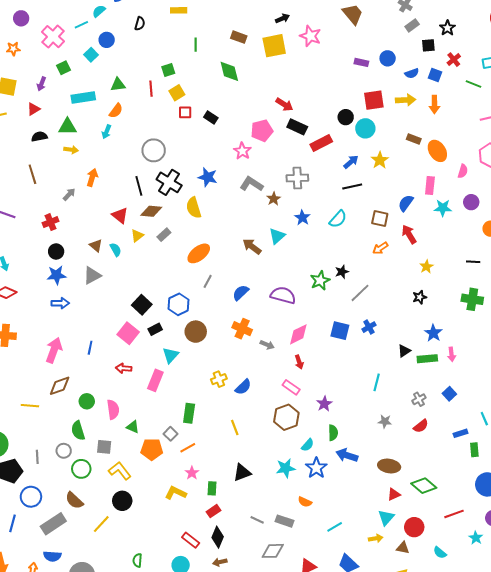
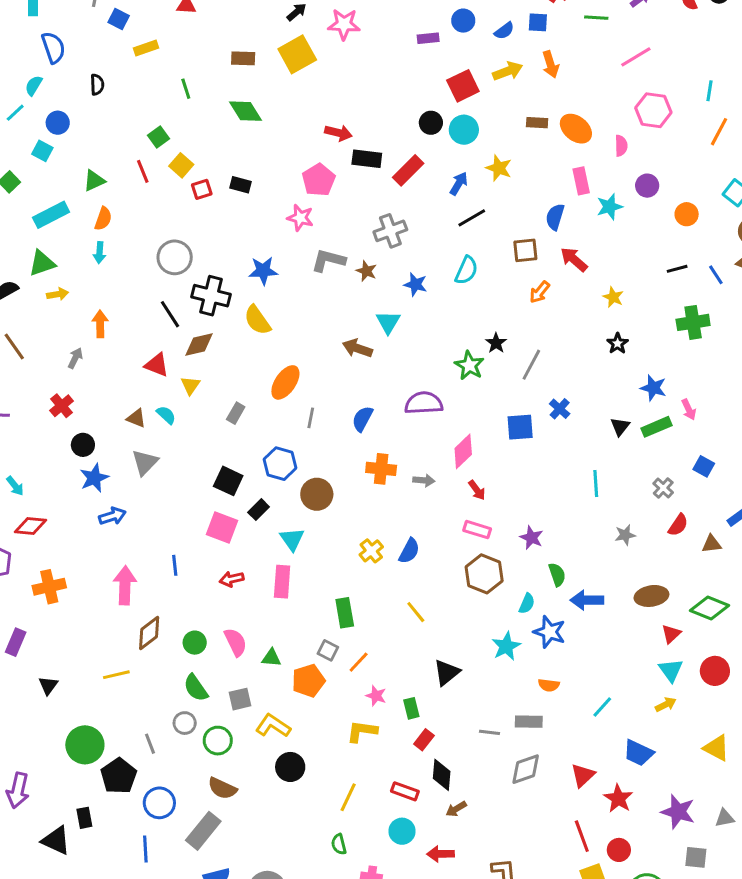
gray rectangle: (164, 235) -> (236, 413), moved
yellow line: (101, 524) -> (348, 797), moved
brown triangle: (403, 548) -> (712, 544), moved

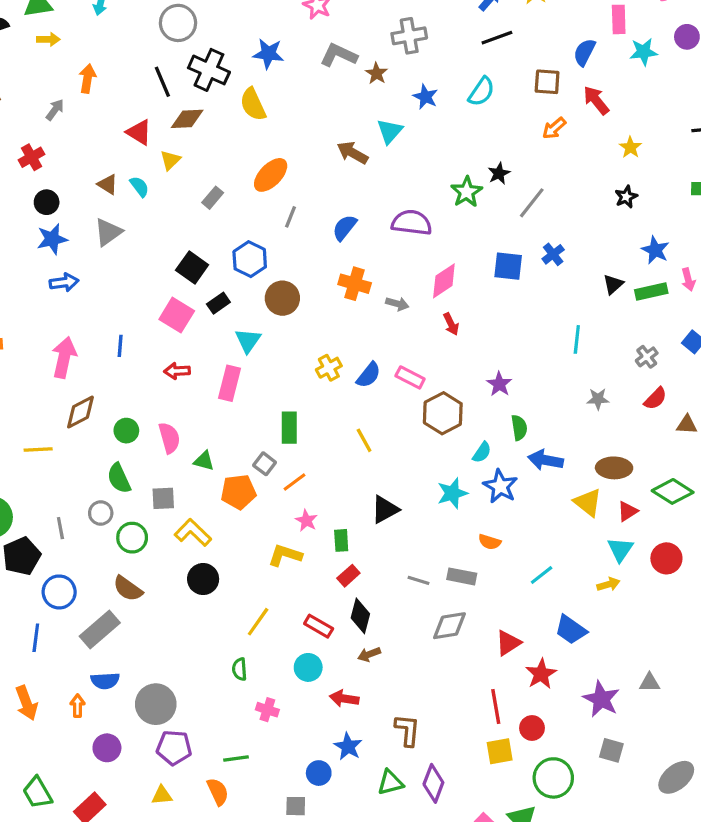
pink rectangle: (477, 530) -> (410, 377), moved
yellow triangle: (717, 748) -> (588, 502), moved
gray triangle: (725, 818) -> (649, 683), moved

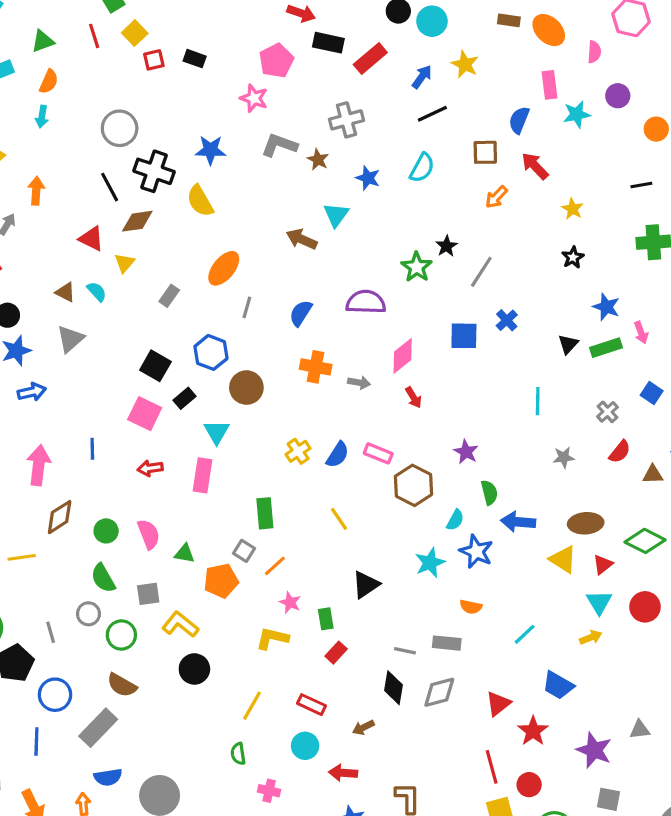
black diamond: (360, 616) -> (393, 688), moved

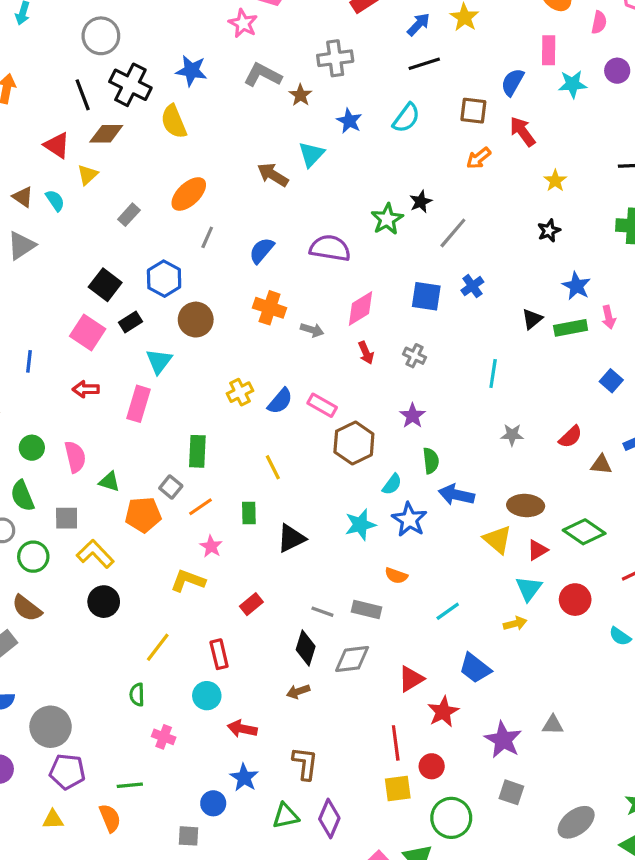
gray cross: (607, 412) -> (415, 356), moved, turned -30
green rectangle: (326, 619) -> (249, 513), moved
red rectangle: (312, 705) -> (219, 654), turned 44
brown arrow: (363, 727) -> (298, 691), moved

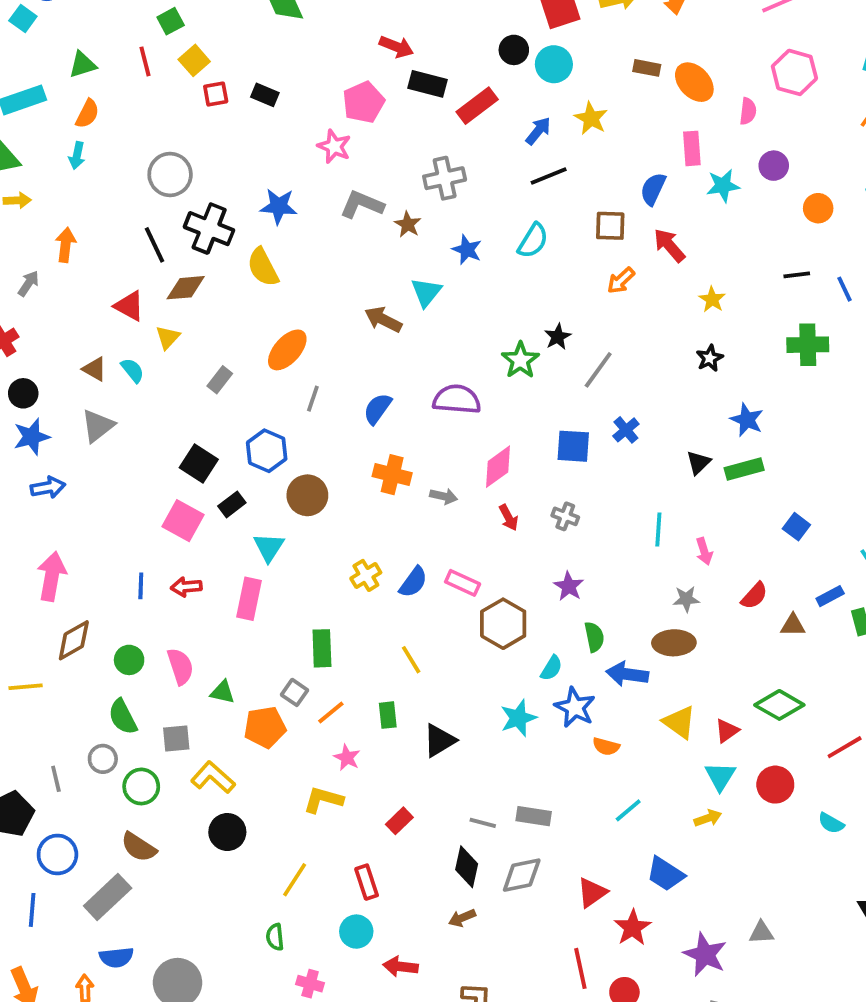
pink arrow: (609, 317) -> (704, 551), moved
blue line: (29, 361) -> (141, 586), moved
brown ellipse: (526, 505) -> (674, 643), moved
orange semicircle: (396, 576) -> (606, 746), moved

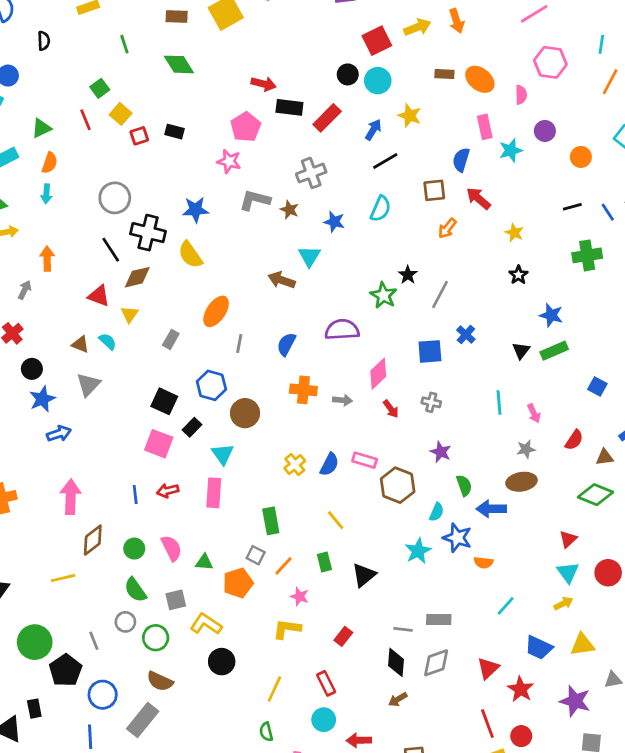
green diamond: (779, 705) -> (595, 495), moved
yellow triangle: (679, 722) -> (582, 645), moved, turned -36

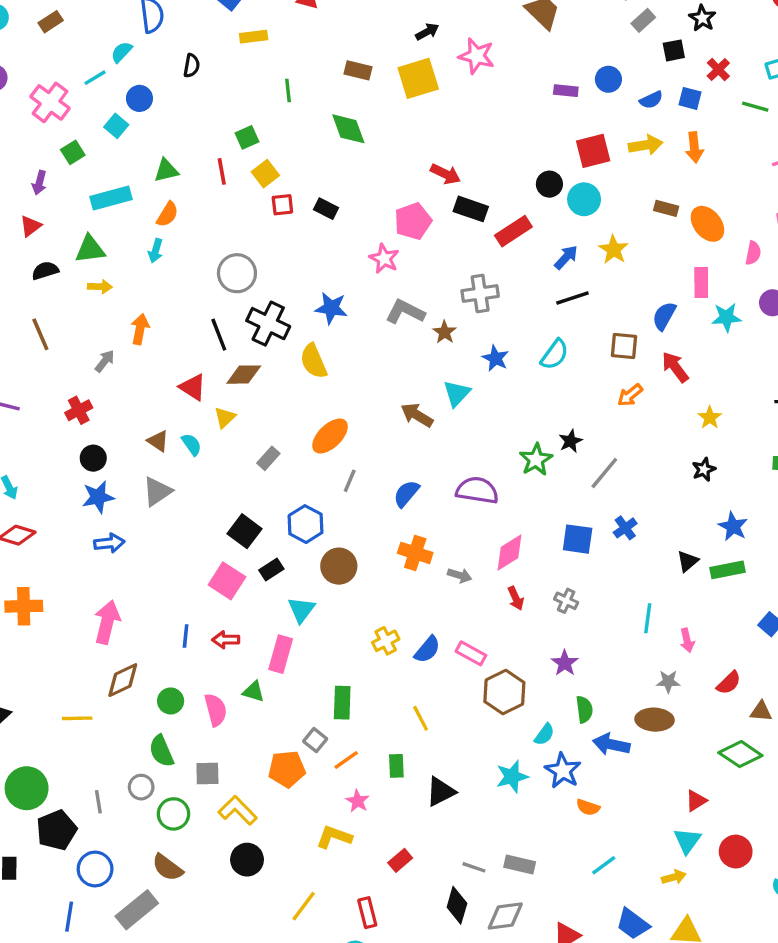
green triangle: (204, 562) -> (254, 692), moved

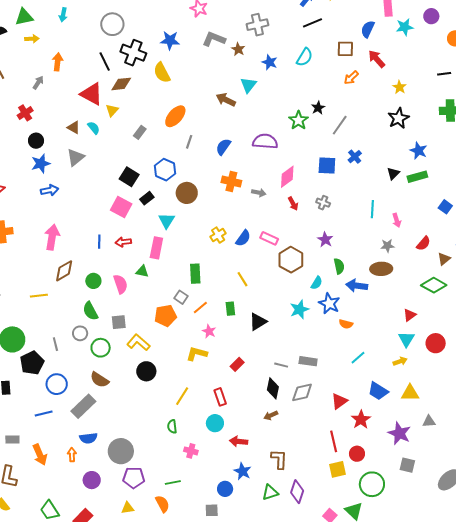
red triangle: (193, 387) -> (92, 94), size x1.4
black star: (704, 469) -> (398, 118), size x1.5
brown triangle: (761, 711) -> (444, 259), turned -40
blue line: (69, 917) -> (44, 414), turned 72

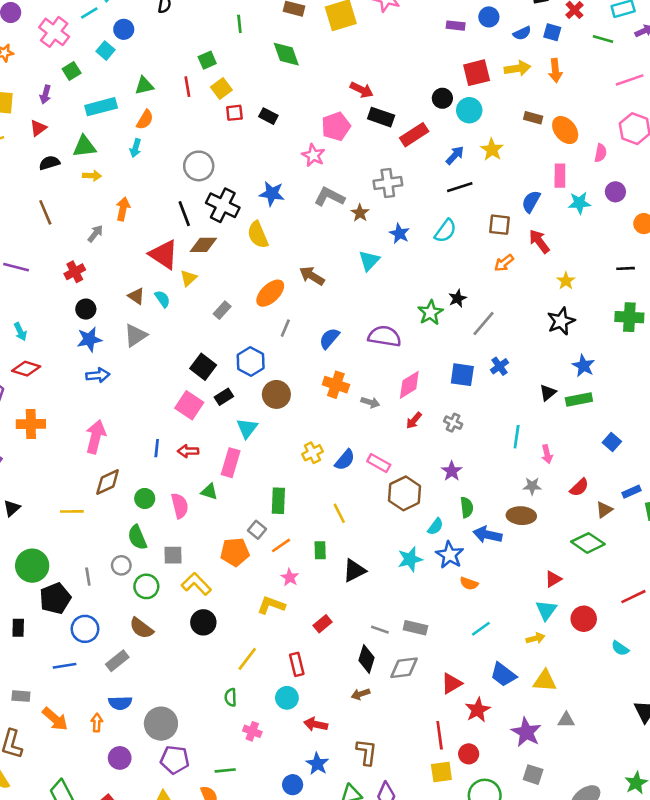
brown arrow: (226, 100) -> (312, 276), moved
red arrow: (293, 204) -> (414, 420), turned 64
gray rectangle: (83, 406) -> (117, 661), size x0.7
orange arrow: (40, 455) -> (55, 719), turned -30

